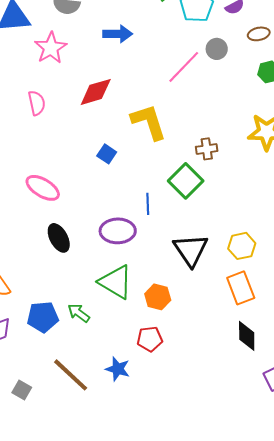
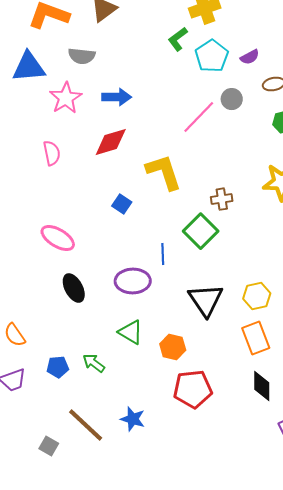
blue arrow: (118, 34) -> (117, 97), moved
green triangle: (116, 282) -> (131, 332), size x0.7
blue pentagon: (43, 317) -> (58, 367), size x0.7
red pentagon: (150, 339) -> (193, 389), moved, size x1.5
gray square: (22, 390) -> (49, 446), moved

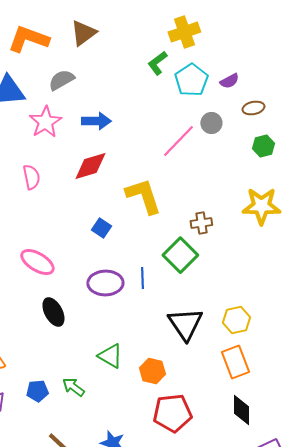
gray semicircle: (82, 56) -> (61, 80), turned 144
purple ellipse: (133, 281) -> (105, 283), moved

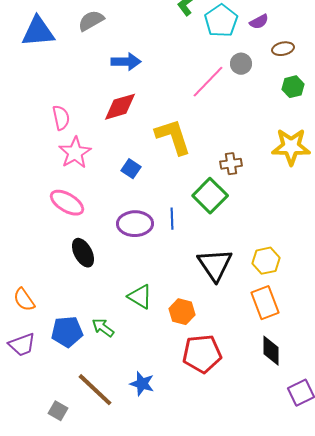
pink star: (45, 122) -> (75, 153), moved
blue pentagon: (37, 391) -> (67, 332), size x1.4

